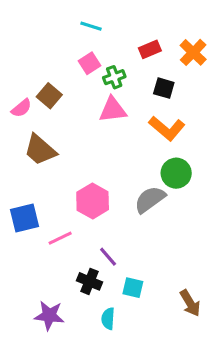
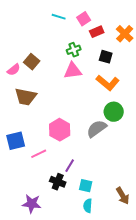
pink square: (89, 63) -> (84, 19), moved
brown trapezoid: (40, 150) -> (26, 97), turned -30
purple line: (108, 257) -> (70, 166), turned 72
cyan semicircle: (108, 319) -> (88, 206), moved

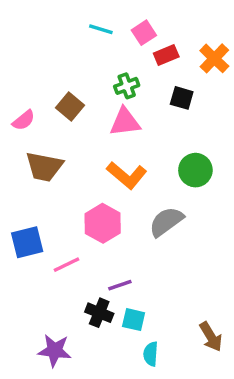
brown square: (32, 62) -> (70, 107), moved
orange L-shape: (108, 83) -> (127, 175), moved
green circle: (114, 112) -> (195, 170), moved
purple line: (70, 166) -> (120, 285), turned 40
cyan square: (86, 186) -> (134, 320), moved

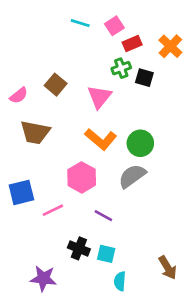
green cross: (127, 86) -> (121, 68), moved
pink triangle: (125, 122) -> (99, 97), turned -44
green circle: (195, 170) -> (140, 143), moved
purple line: (120, 285) -> (103, 216), moved, turned 48

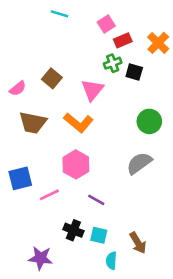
cyan line: (80, 23) -> (59, 14), moved
orange L-shape: (101, 139) -> (78, 123), moved
green circle: (140, 143) -> (149, 121), moved
gray semicircle: (132, 176) -> (139, 163), moved
brown arrow: (168, 268) -> (138, 243), moved

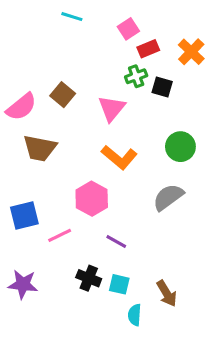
pink semicircle: (18, 89) -> (21, 107), size x1.5
orange L-shape: (78, 123) -> (119, 157), moved
purple star: (40, 258) -> (23, 284), moved

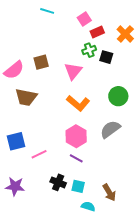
brown square: (63, 95) -> (41, 62), turned 35
pink hexagon: (92, 199) -> (76, 136), moved
cyan semicircle: (135, 315) -> (88, 206), turned 104

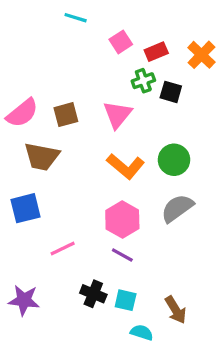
pink square: (84, 19) -> (121, 42), moved
brown square: (41, 62) -> (66, 115), moved
green circle: (118, 96) -> (174, 160), moved
blue square: (16, 141) -> (26, 208), moved

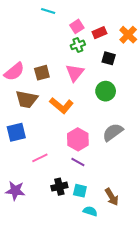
green cross: (143, 81) -> (78, 45), moved
green circle: (174, 160) -> (106, 91), moved
orange L-shape: (126, 166) -> (61, 106), moved
black cross: (93, 294) -> (59, 187), turned -35

